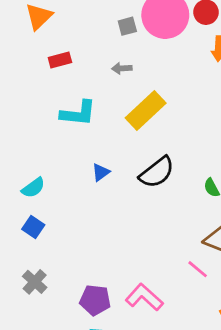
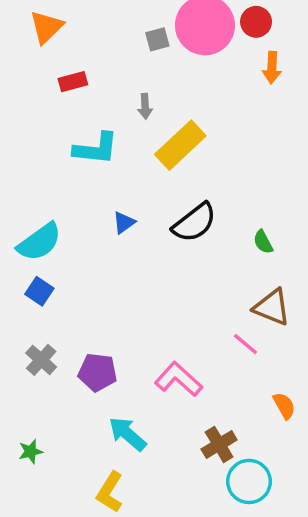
gray arrow: (122, 68) -> (145, 106), moved, turned -90
cyan semicircle: (33, 188) -> (39, 242), size x1.5
purple pentagon: (95, 300) -> (98, 372), moved

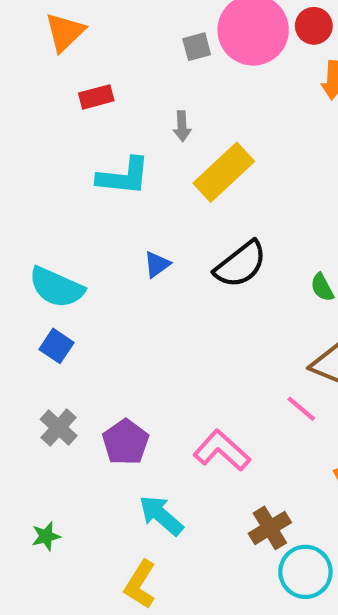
cyan semicircle: (39, 242) -> (56, 287), turned 60
purple pentagon: (98, 372) -> (126, 442), turned 30

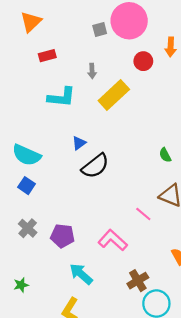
red circle: (314, 26) -> (143, 61), moved
black semicircle: (241, 264) -> (95, 166), moved
pink line: (301, 409) -> (143, 214), moved
purple pentagon: (126, 442) -> (63, 236), turned -30

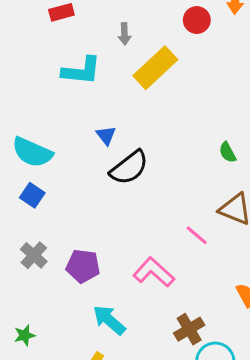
blue triangle: (79, 143) -> (106, 135), turned -32

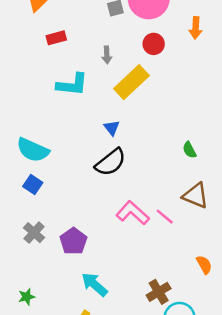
red circle: (197, 20) -> (154, 44), moved
blue triangle: (106, 135) -> (112, 128), moved
purple pentagon: (83, 266) -> (73, 241), turned 30
pink L-shape: (154, 272) -> (133, 213), moved

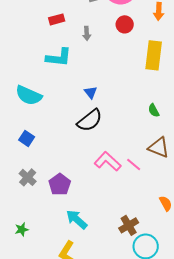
red rectangle: (56, 38) -> (57, 19), moved
yellow rectangle: (131, 82) -> (154, 55), moved, turned -40
cyan semicircle: (33, 150) -> (29, 95), moved

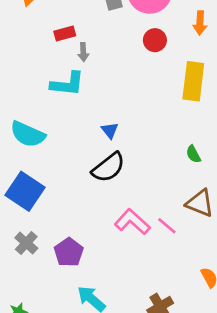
gray arrow: (87, 33) -> (83, 52), moved
blue square: (27, 138) -> (25, 191), size x1.8

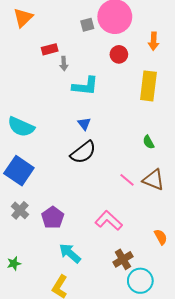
cyan L-shape: (67, 84) -> (85, 86), moved
pink L-shape: (132, 222) -> (109, 221), moved
pink line: (167, 226) -> (127, 180), moved

